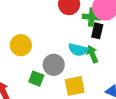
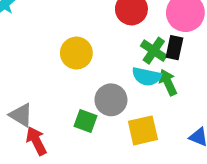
green cross: (92, 17) -> (154, 51), moved, turned 30
yellow circle: (21, 45) -> (76, 53), moved

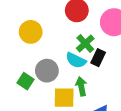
black rectangle: (174, 48) -> (98, 58), moved
green arrow: (168, 82) -> (81, 86), moved

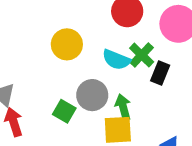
cyan semicircle: (76, 60) -> (116, 60), moved
green arrow: (81, 86) -> (123, 107), moved

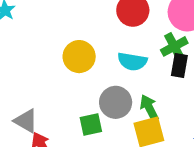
green cross: (142, 55) -> (174, 46), moved, turned 30
green square: (64, 111) -> (91, 125), turned -30

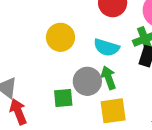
green arrow: (149, 108) -> (108, 78), moved

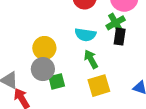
yellow circle: (60, 37) -> (44, 48), moved
gray circle: (87, 81) -> (43, 69), moved

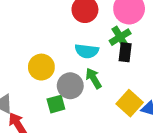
gray circle: (43, 69) -> (70, 86), moved
yellow square: (99, 86) -> (130, 103), moved, turned -30

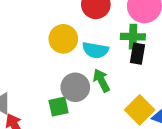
green cross: (120, 37) -> (133, 37), turned 30
yellow circle: (41, 67) -> (63, 39), moved

